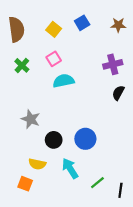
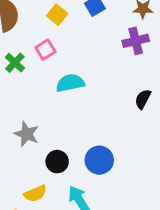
pink square: (54, 59) -> (45, 50), moved
purple cross: (113, 64) -> (136, 41), moved
yellow semicircle: (37, 164) -> (35, 194), turned -35

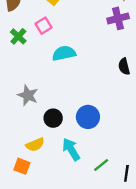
black semicircle: (143, 99) -> (124, 66), turned -42

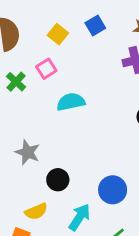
blue circle: (88, 117) -> (113, 190), moved
cyan arrow: (71, 149) -> (79, 217), turned 65

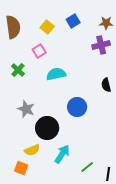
green cross: (16, 82) -> (18, 70), moved
black circle: (58, 180) -> (47, 128), size x1.5
blue circle: (113, 190) -> (77, 107), moved

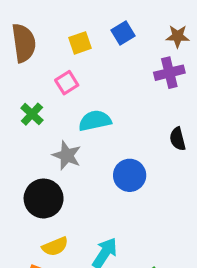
yellow square: (47, 27) -> (80, 43), turned 32
gray star: (26, 109) -> (67, 155), moved
black circle: (47, 128) -> (44, 198), moved

